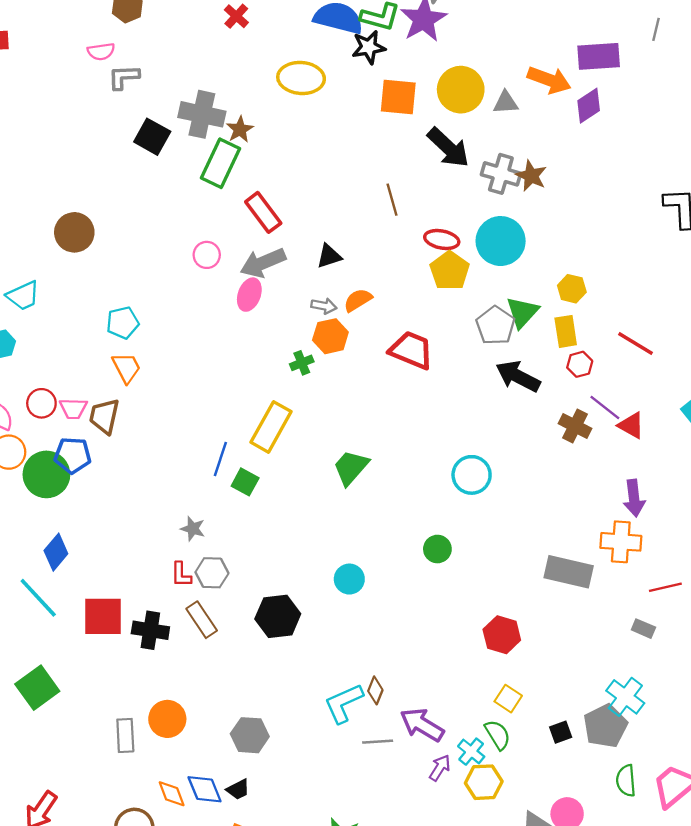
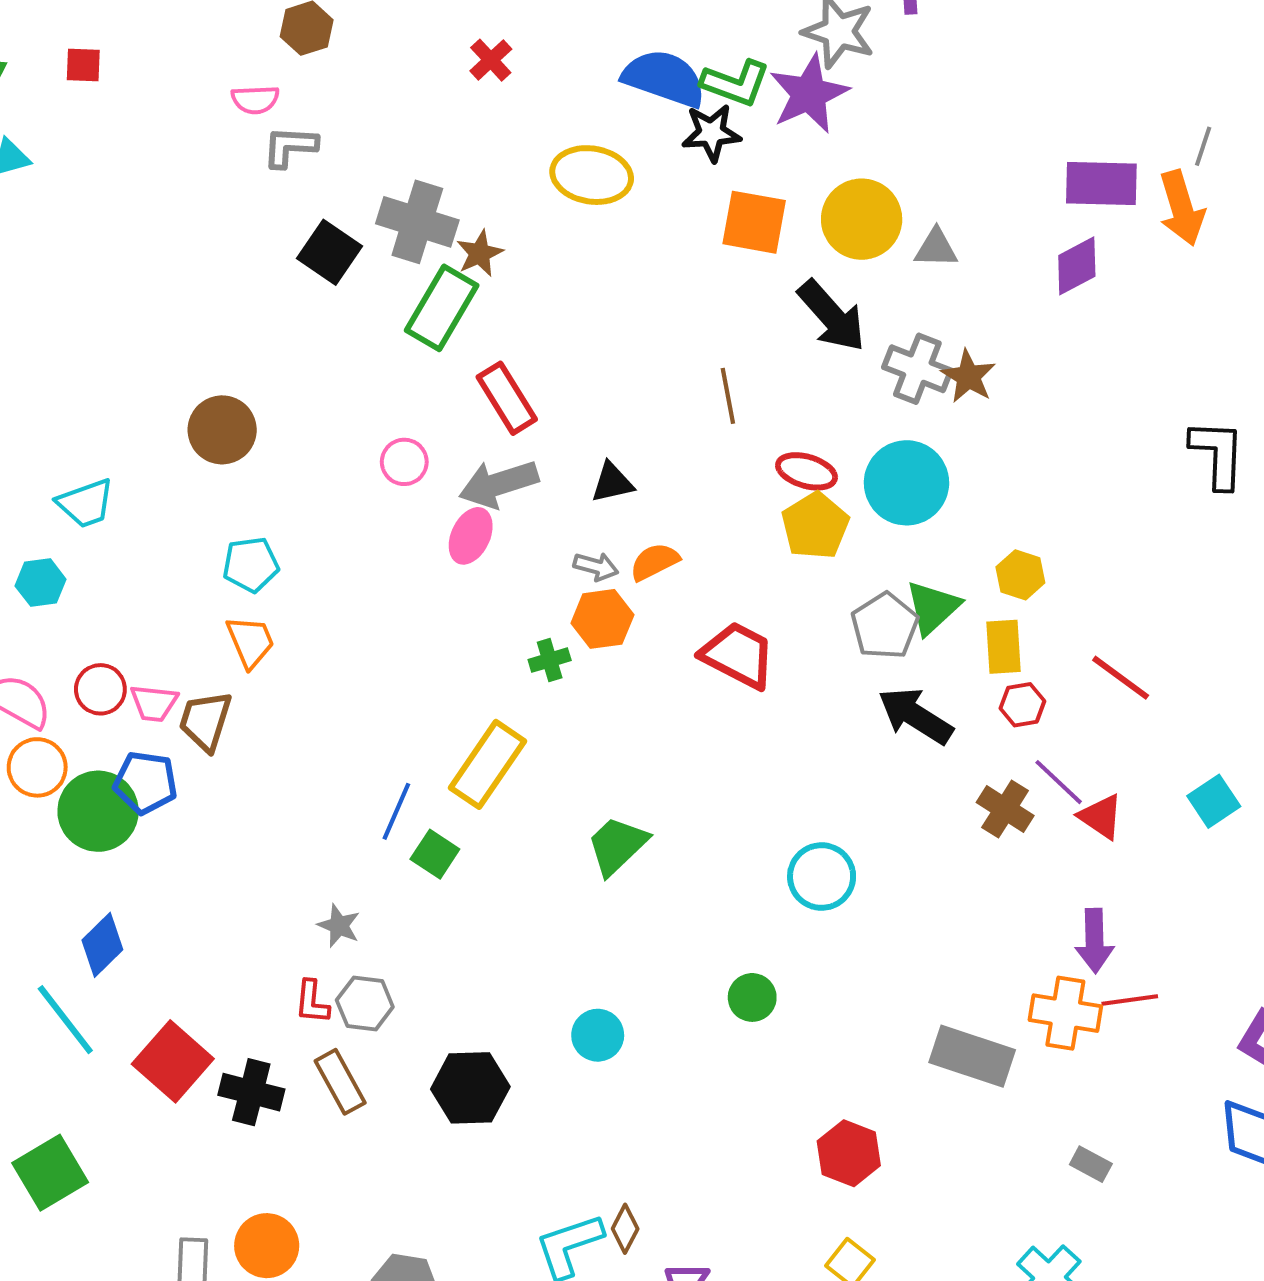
orange arrow: (549, 80) -> (1182, 208), moved, turned 48
brown circle: (74, 232) -> (222, 430), moved
red line: (665, 587) -> (1130, 1000), moved
red square: (103, 616) -> (173, 1061), turned 36

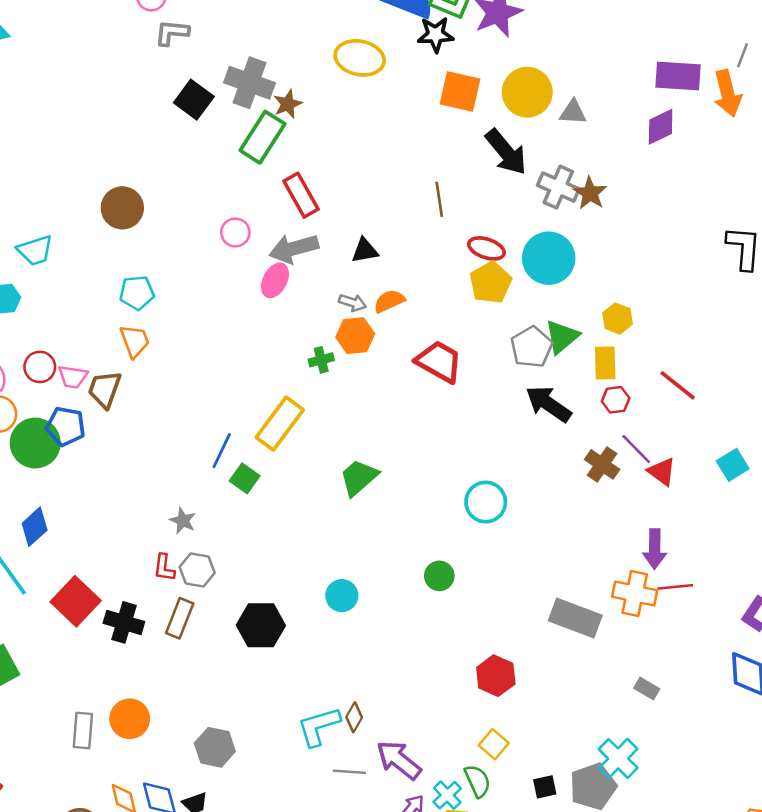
brown rectangle: (340, 1082) -> (180, 618), turned 48

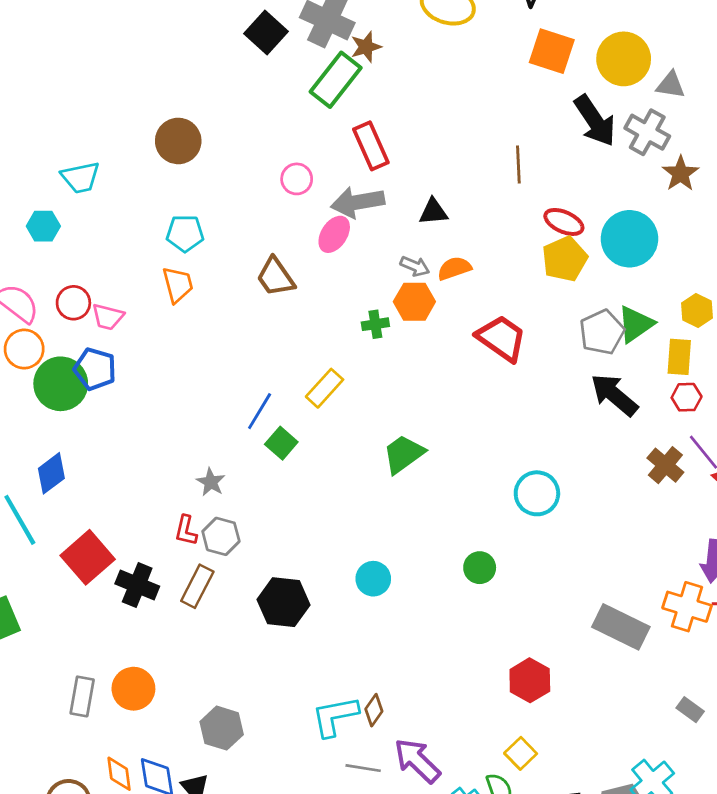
gray cross: (558, 187) -> (647, 132), moved
brown trapezoid: (105, 389) -> (276, 277), moved, turned -60
yellow rectangle: (280, 424) -> (325, 388), size x0.7

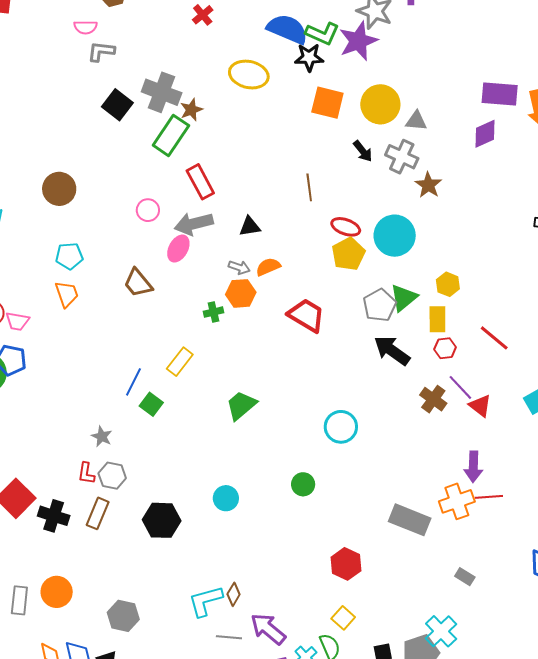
black arrow: (595, 121) -> (363, 151), size x0.6
orange cross: (687, 607) -> (457, 501), turned -32

